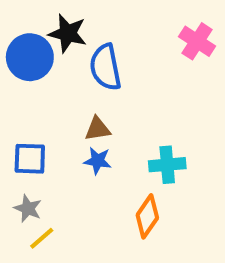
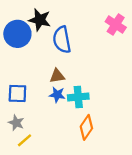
cyan cross: (167, 165) -> (78, 97), moved

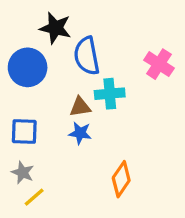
pink cross: (116, 24) -> (159, 64), moved
blue circle: (17, 34) -> (28, 67), moved
cyan cross: (78, 97) -> (110, 94), moved

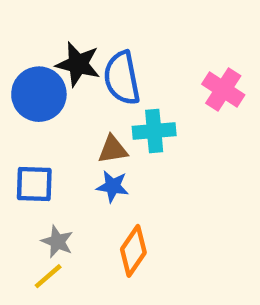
black star: (55, 28) -> (78, 64), moved
gray star: (23, 173) -> (57, 242), moved
orange diamond: (121, 179) -> (133, 251), moved

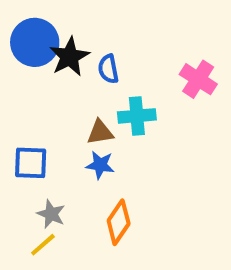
black star: (78, 64) -> (69, 57), turned 30
blue semicircle: (122, 78) -> (108, 69), size x0.6
blue circle: (39, 94) -> (35, 42), moved

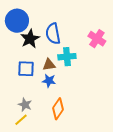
black star: (69, 57) -> (30, 39), moved
blue semicircle: (108, 69) -> (53, 34), size x1.5
blue square: (31, 163) -> (26, 69), moved

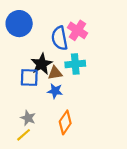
black star: (30, 39) -> (42, 64), moved
pink cross: (97, 39) -> (78, 30), moved

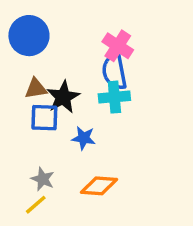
blue semicircle: (60, 38) -> (114, 71), moved
brown triangle: (55, 73) -> (36, 89), moved
orange diamond: (65, 122) -> (99, 186), turned 60

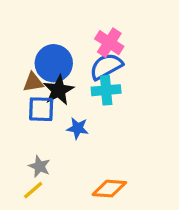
blue circle: (29, 36) -> (54, 63), moved
blue semicircle: (114, 71) -> (106, 66), turned 72
orange diamond: (99, 186) -> (109, 189), moved

